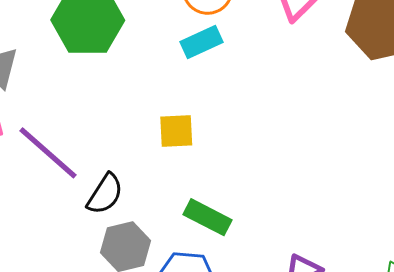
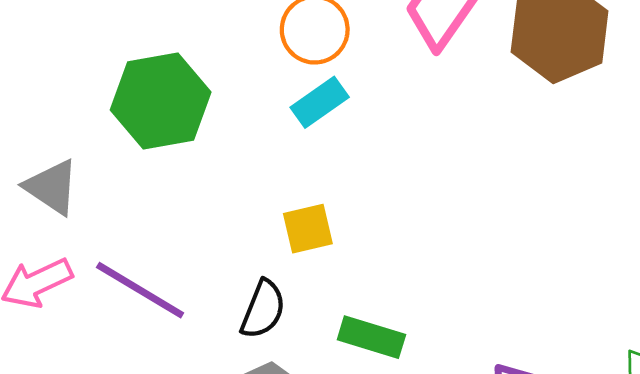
black semicircle: (105, 194) -> (263, 309), moved

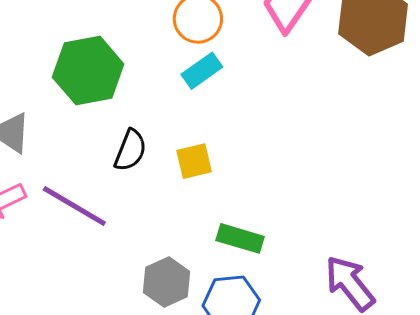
black semicircle: (263, 309) -> (130, 150), moved

